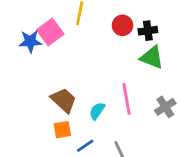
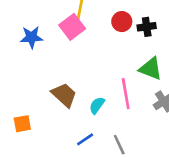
pink square: (50, 32) -> (72, 27), moved
green triangle: (152, 57) -> (151, 69), moved
orange square: (62, 130) -> (22, 124), moved

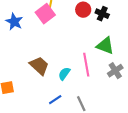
black cross: (147, 27) -> (102, 14), turned 32
blue star: (31, 37) -> (14, 22), turned 30

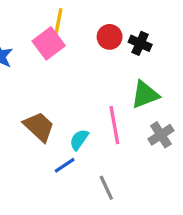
green triangle: (105, 46) -> (145, 95), turned -42
blue line: (55, 100) -> (65, 165), moved

